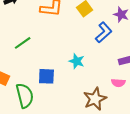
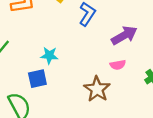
cyan star: (77, 61) -> (49, 55), moved

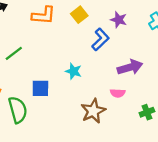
cyan star: (49, 55) -> (73, 71), moved

